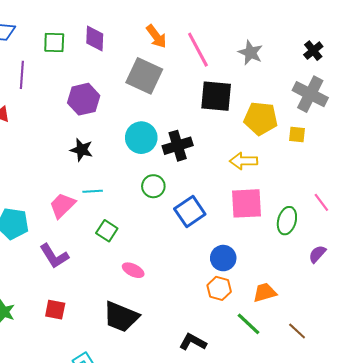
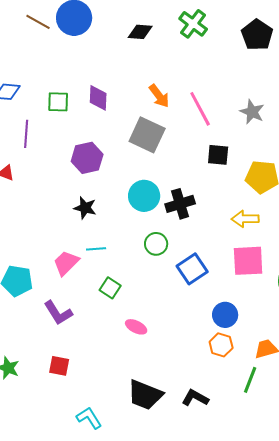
black square: (216, 96) -> (218, 155), size x0.7
black trapezoid: (121, 317) -> (145, 395), moved
green line: (248, 324) -> (250, 380), turned 68

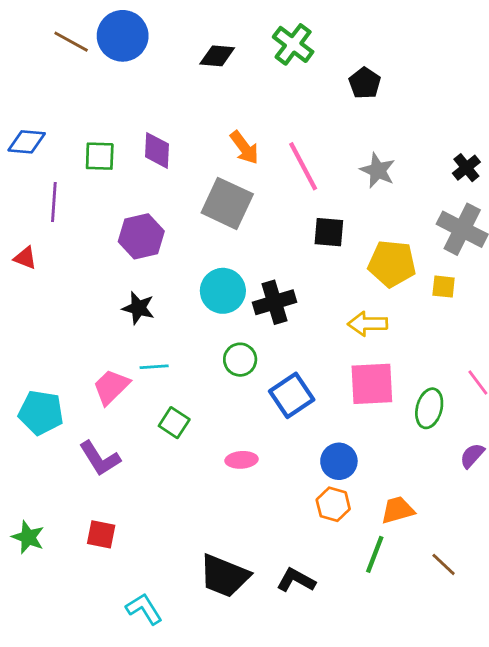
black pentagon: (257, 35) -> (365, 83), moved, size x0.7
pink ellipse: (136, 327) -> (242, 460), moved, turned -30

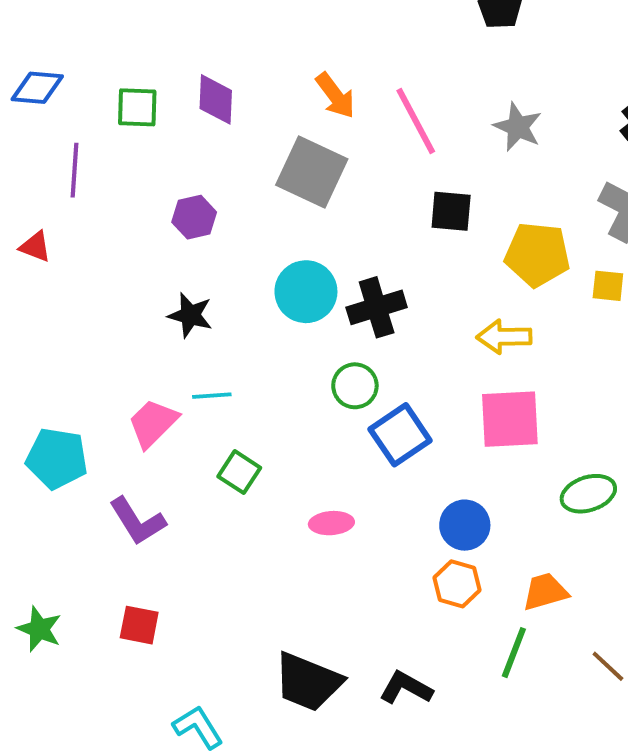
purple hexagon: (141, 236) -> (194, 217), size x0.7
green circle: (240, 360) -> (355, 386), moved
green ellipse: (429, 408) -> (588, 494), moved, turned 57

